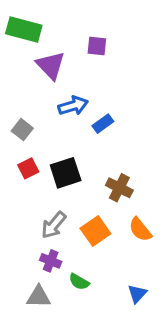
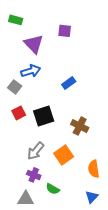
green rectangle: (24, 30) -> (16, 20), size x0.6
blue arrow: (73, 106) -> (31, 71), moved
orange semicircle: (140, 230) -> (94, 169), moved, turned 30

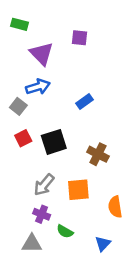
orange square: (64, 155) -> (78, 190), turned 30
blue triangle: (92, 197) -> (103, 244), moved

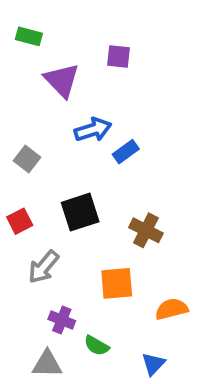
blue arrow: (38, 87) -> (93, 130), moved
red square: (23, 138) -> (20, 221), moved
gray arrow: (44, 185) -> (43, 267), moved
orange semicircle: (115, 207) -> (172, 309), turned 85

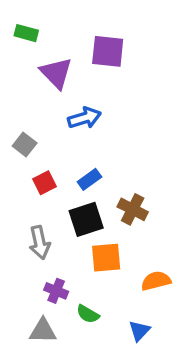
purple square: (119, 57) -> (108, 51), size x1.5
blue rectangle: (126, 152) -> (89, 179), moved
black square: (80, 212) -> (86, 219), moved
red square: (20, 221) -> (45, 183), moved
gray arrow: (43, 267) -> (40, 243), turned -52

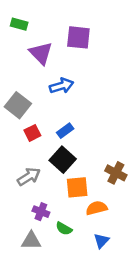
gray square: (25, 144) -> (18, 105), size x1.5
brown cross: (133, 209) -> (116, 173), moved
black square: (86, 219) -> (63, 160), turned -30
gray arrow: (40, 243) -> (29, 177), turned -110
orange semicircle: (156, 281) -> (97, 208), moved

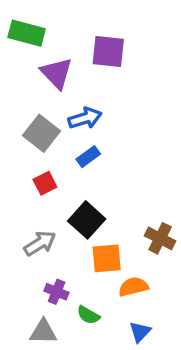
green rectangle: (19, 24) -> (27, 33), size x1.5
gray square: (18, 105) -> (42, 133), moved
blue rectangle: (65, 131) -> (88, 157), moved

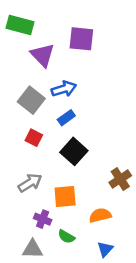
red square: (45, 183) -> (34, 138), turned -36
black square: (87, 220) -> (74, 151), moved
brown cross: (160, 238) -> (120, 179), turned 30
orange square: (107, 258) -> (65, 197), moved

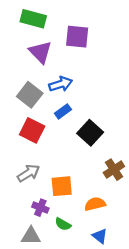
green rectangle: (20, 25) -> (33, 19), moved
red square: (34, 138) -> (32, 130), size x1.5
black square: (74, 151) -> (90, 133), moved
blue triangle: (105, 249) -> (100, 236), turned -35

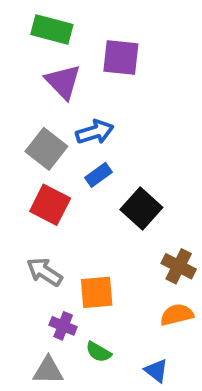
brown cross: (114, 170) -> (179, 266), turned -30
gray arrow: (28, 173) -> (44, 272), turned -115
orange semicircle: (95, 204) -> (177, 315), moved

